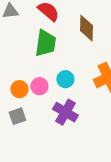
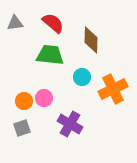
green trapezoid: (45, 43) -> (50, 55), turned -92
cyan circle: (65, 79) -> (82, 77), moved

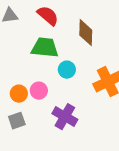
cyan circle: (82, 77) -> (67, 70), moved

